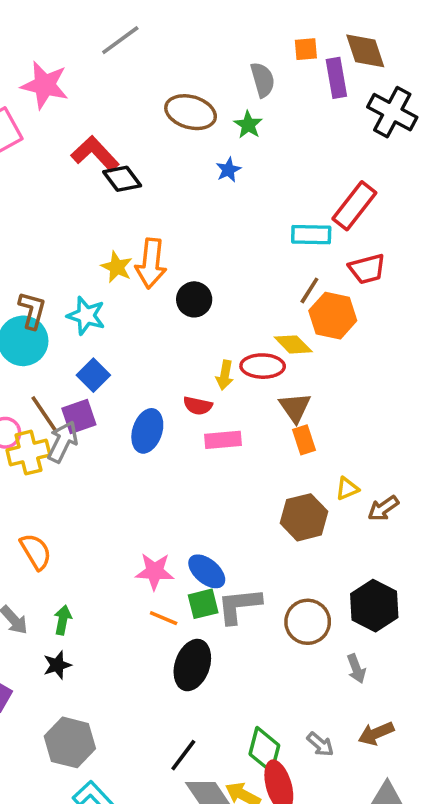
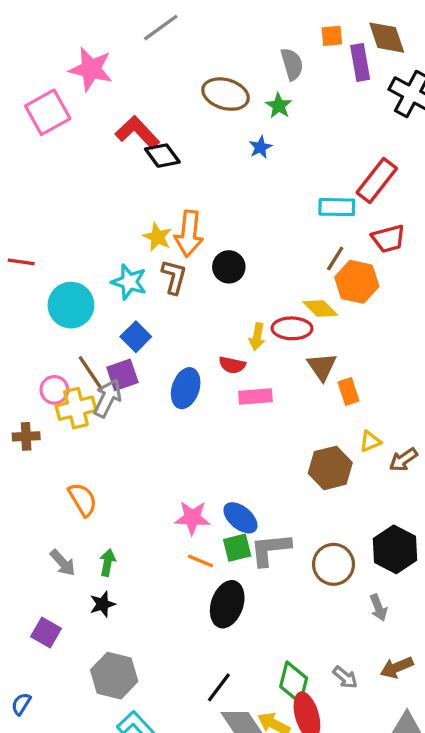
brown L-shape: (32, 310) -> (174, 277), moved
orange rectangle: (304, 440) -> (348, 392), moved

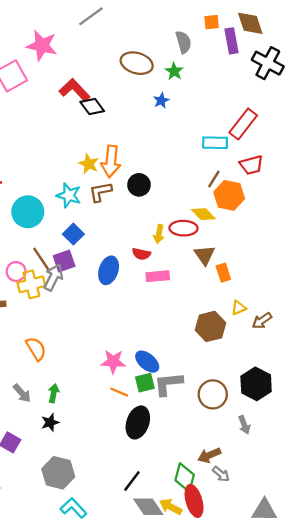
brown L-shape: (174, 277) -> (100, 192), turned -115
brown arrow: (397, 667) -> (209, 455), moved

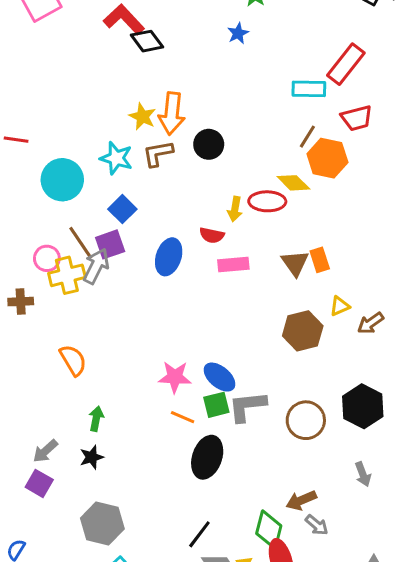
brown triangle: (205, 255) -> (295, 263), moved
gray arrow: (22, 393) -> (45, 451), moved, turned 90
gray arrow: (244, 425) -> (363, 474), moved

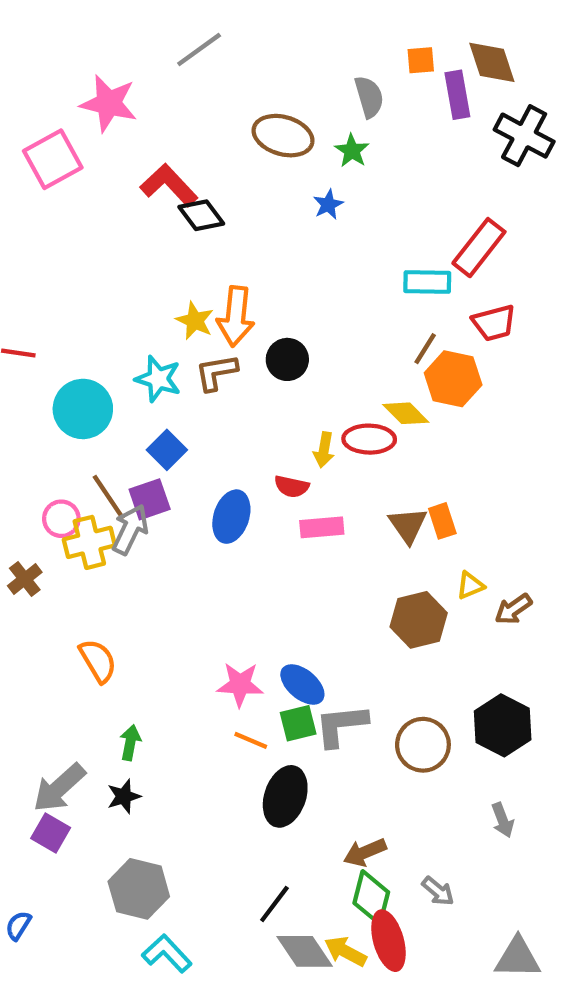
brown cross: (21, 302) -> (25, 579), turned -35
gray arrow: (45, 451) -> (59, 788), size x1.5
brown arrow: (301, 500) -> (365, 852), moved

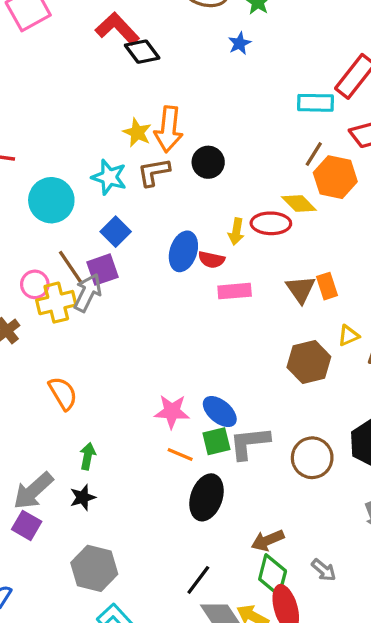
blue ellipse: (231, 517) -> (183, 251), moved

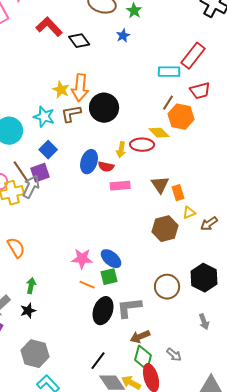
black diamond: (142, 52) -> (79, 41), moved
black circle: (208, 162) -> (104, 108), size x1.5
orange rectangle: (327, 286) -> (178, 193), moved
gray L-shape: (249, 443) -> (129, 308), moved

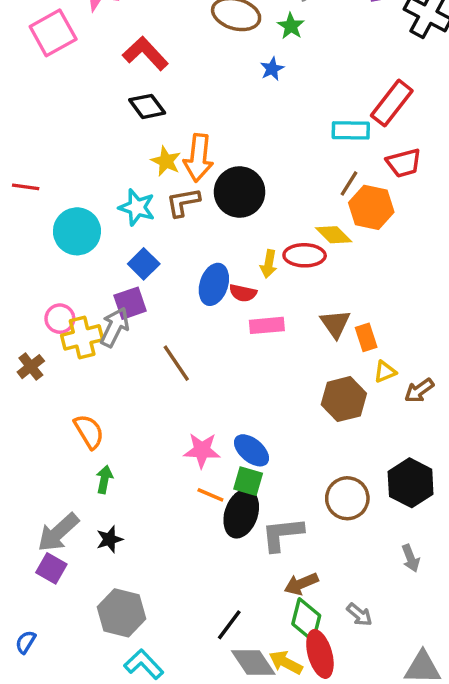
black diamond: (79, 41) -> (147, 106), moved
brown line: (21, 172) -> (176, 363), moved
green square: (109, 277) -> (248, 481), turned 30
green arrow: (31, 286) -> (104, 479), moved
black ellipse: (103, 311) -> (241, 514), moved

